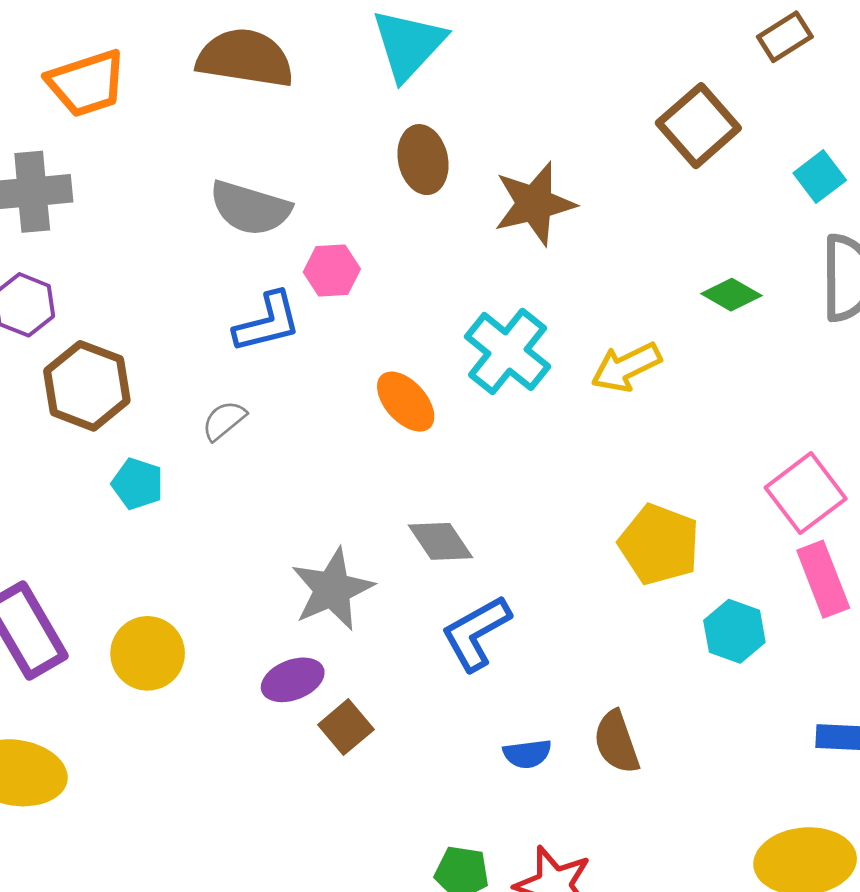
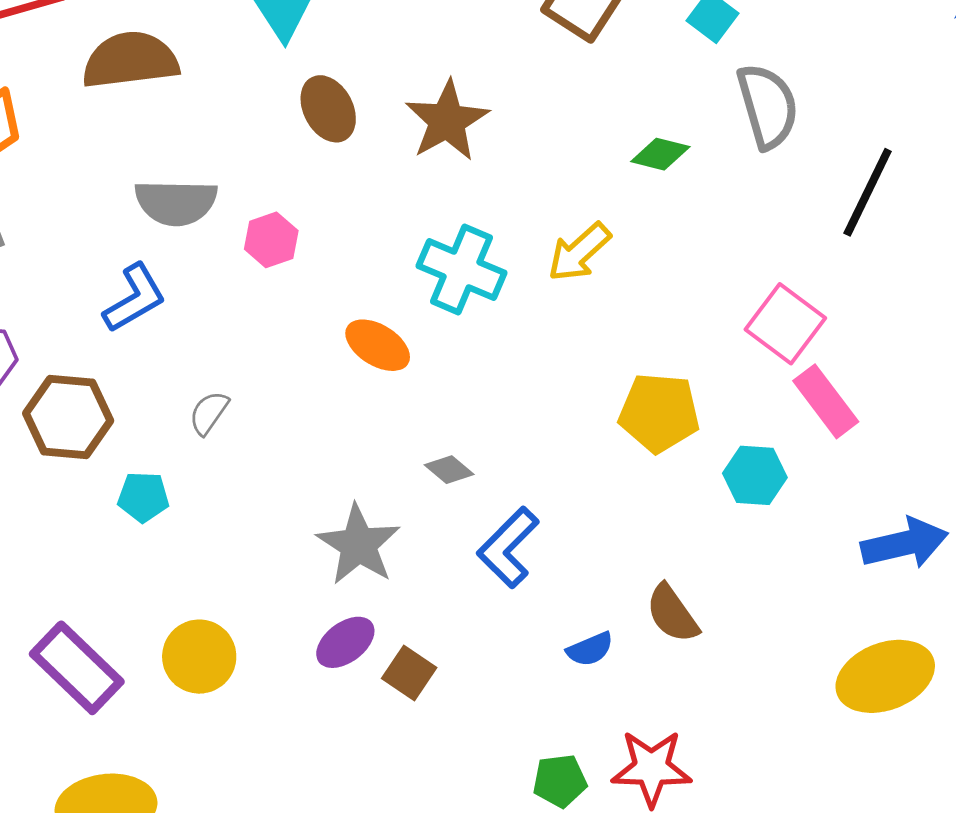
blue L-shape: (267, 322) -> (135, 298), moved
gray diamond: (441, 541) -> (449, 470), size x0.7

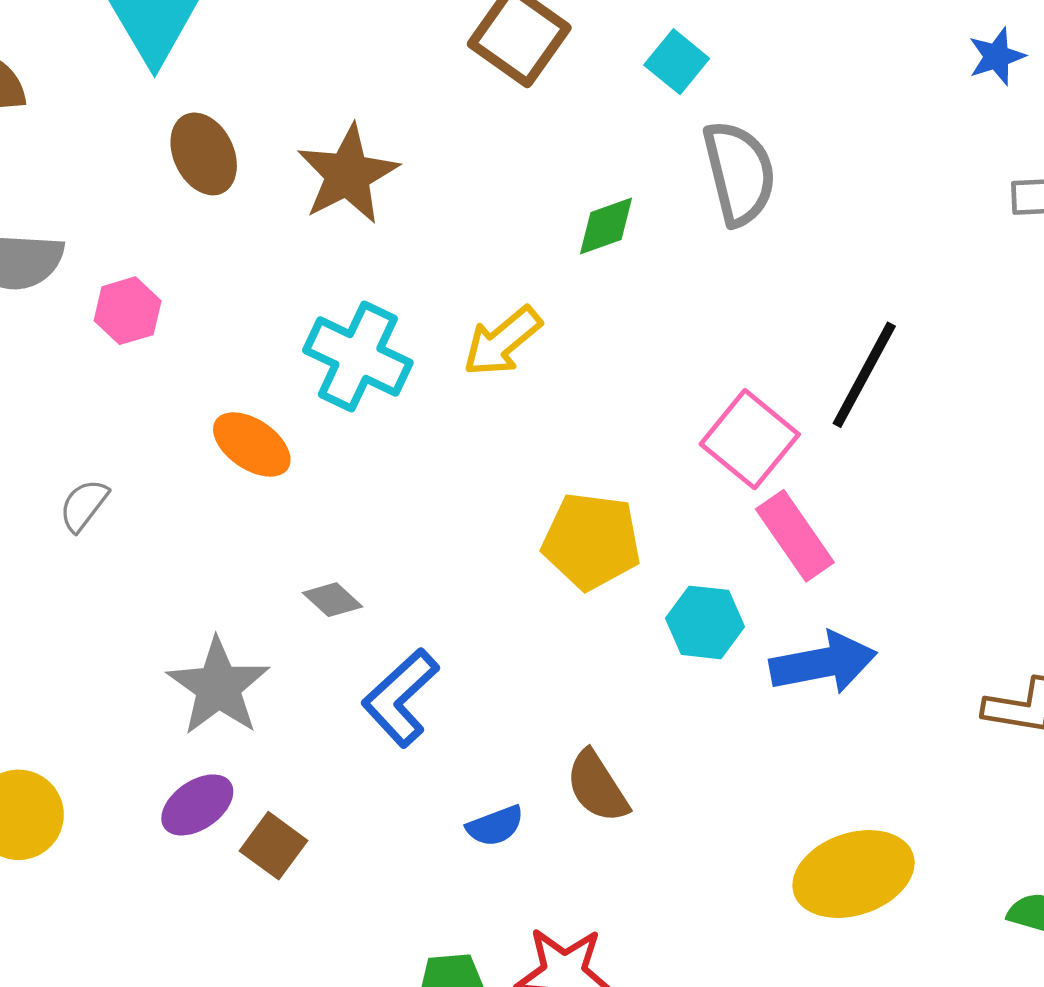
green diamond: (660, 154) -> (606, 226), turned -36
black line: (868, 192) -> (864, 375), moved
gray semicircle: (209, 413) -> (84, 505), moved
blue arrow: (905, 543) -> (823, 663), moved

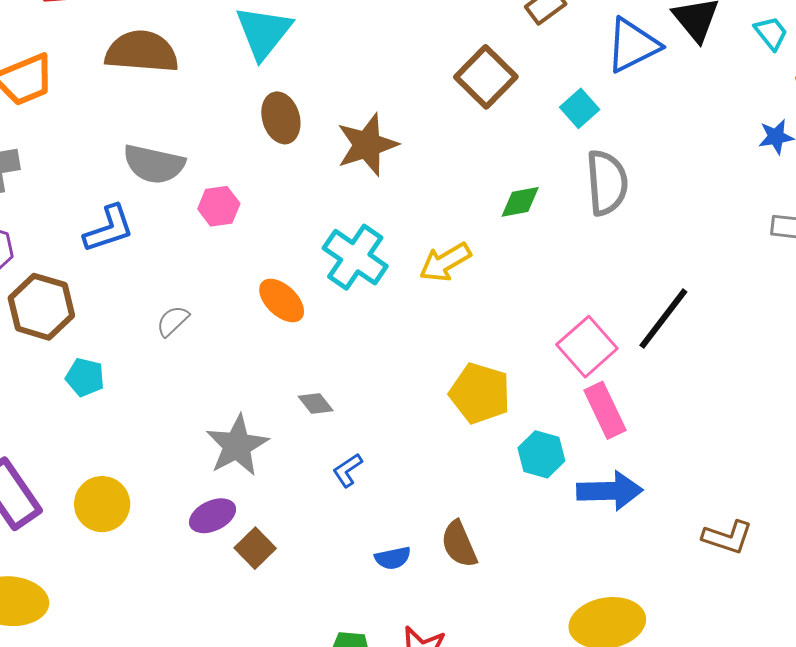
blue L-shape: (400, 698) -> (348, 470), size x0.6

